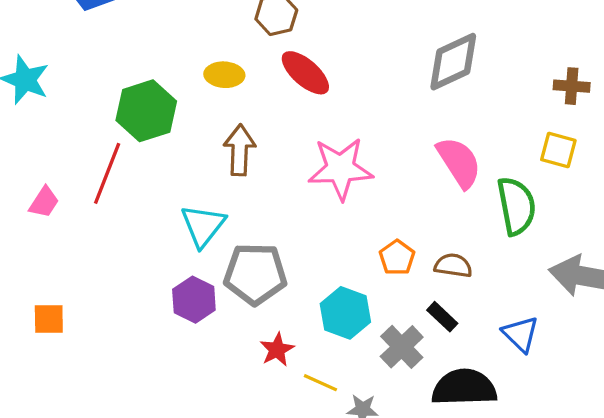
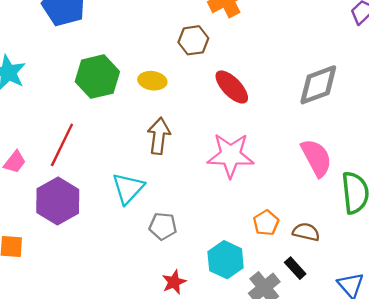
red ellipse: (305, 73) -> (232, 87), moved
green hexagon: (146, 111) -> (97, 77), moved
gray pentagon: (255, 274) -> (163, 226), size x0.6
purple hexagon: (194, 300) -> (58, 201), moved, size x1.4

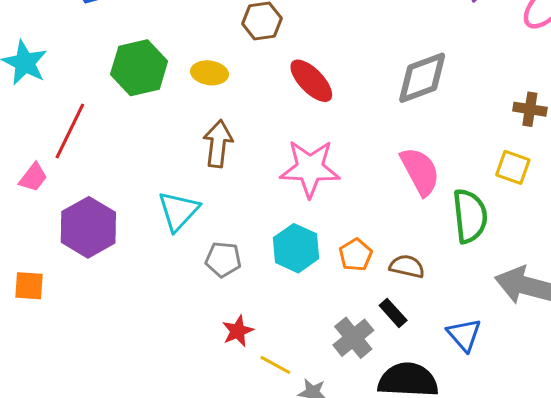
red line: (62, 145) -> (70, 131), moved
cyan hexagon: (226, 260) -> (296, 248), moved

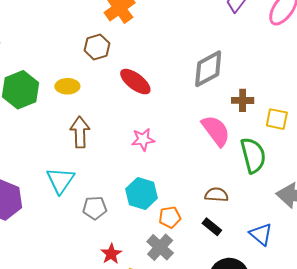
brown cross: (530, 109) -> (243, 100), moved
pink star: (310, 168) -> (143, 139), size x0.6
orange pentagon: (356, 255) -> (170, 217), moved, turned 30
gray cross: (353, 338) -> (160, 247), moved

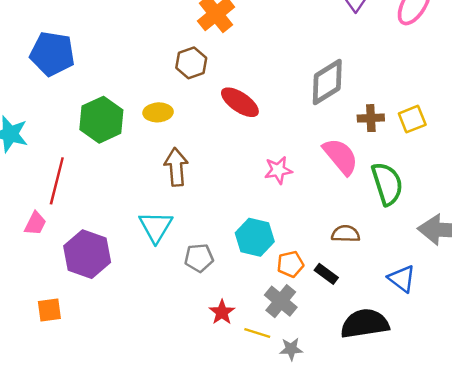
yellow square: (277, 119) -> (412, 119), moved, turned -30
pink star: (143, 139) -> (278, 170), moved
black rectangle: (212, 227) -> (326, 274), moved

